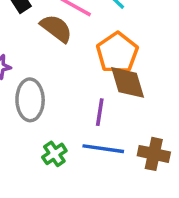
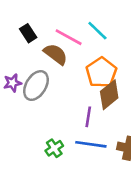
brown diamond: (128, 82) -> (109, 95), turned 68
gray ellipse: (30, 100) -> (36, 86), moved, turned 32

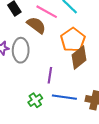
gray ellipse: (36, 86) -> (21, 50), turned -30
purple line: (88, 117) -> (50, 75), moved

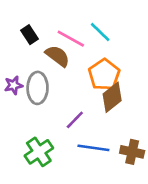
purple line: (50, 75) -> (75, 120), turned 35
green cross: (35, 100) -> (39, 152), moved, size x1.5

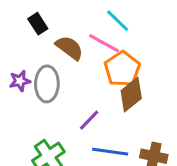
pink line: (71, 39) -> (104, 43), moved

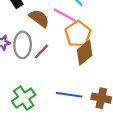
purple line: (89, 120) -> (41, 52), moved

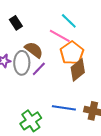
brown semicircle: (39, 18) -> (34, 50), moved
green cross: (24, 98) -> (31, 121), moved

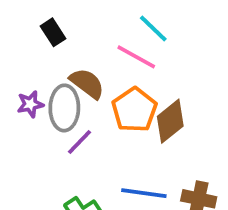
orange pentagon: (72, 53) -> (134, 110), moved
purple line: (39, 69) -> (79, 142), moved

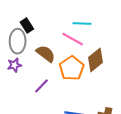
cyan line: (153, 28) -> (82, 23), turned -42
gray ellipse: (64, 108) -> (18, 41), moved
brown diamond: (170, 121) -> (96, 60), moved

